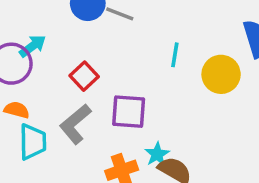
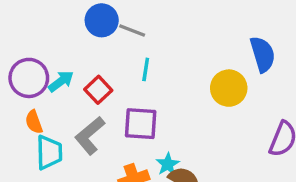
cyan arrow: (33, 46) -> (61, 81), moved
cyan line: (175, 55) -> (146, 69), moved
orange semicircle: (17, 110) -> (34, 122), turned -125

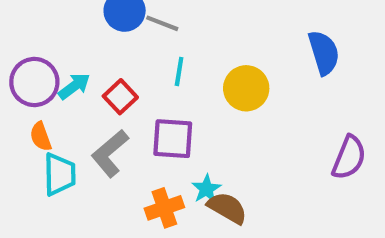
yellow circle: (229, 88) -> (246, 88), moved

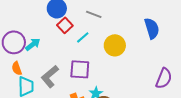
gray line: (162, 23) -> (94, 14), moved
cyan line: (179, 72) -> (83, 37), turned 40
red square: (120, 97) -> (65, 25), moved

